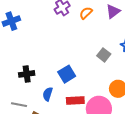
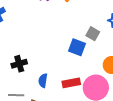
blue square: (67, 74) -> (77, 47), moved, turned -30

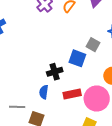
black cross: (19, 64) -> (55, 72), moved

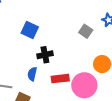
blue square: (77, 58) -> (30, 30), moved

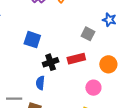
red rectangle: (60, 79) -> (76, 59), moved
pink circle: (84, 85) -> (93, 88), size x0.6

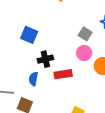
red rectangle: (76, 59) -> (63, 74), moved
pink circle: (93, 88) -> (84, 53), moved

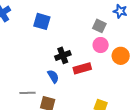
blue square: (29, 35) -> (42, 21), moved
blue semicircle: (33, 79) -> (53, 76), turned 144

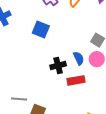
blue semicircle: (53, 76) -> (79, 58), moved

